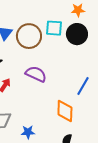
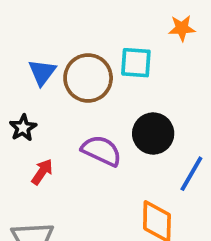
black circle: (77, 34) -> (153, 133), moved

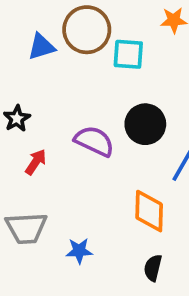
blue triangle: (42, 72) -> (41, 47), moved, turned 36
brown circle: (88, 78) -> (87, 30), moved

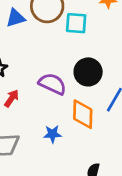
orange diamond: (149, 211) -> (83, 114), moved
blue star: (79, 251) -> (52, 134), moved

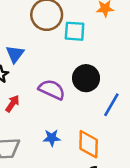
blue triangle: (15, 18) -> (15, 54), moved, turned -36
orange diamond: (83, 114) -> (89, 144), moved

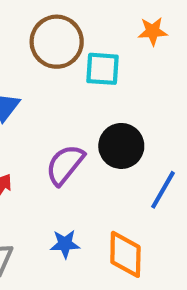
purple semicircle: (52, 90) -> (65, 165), turned -76

